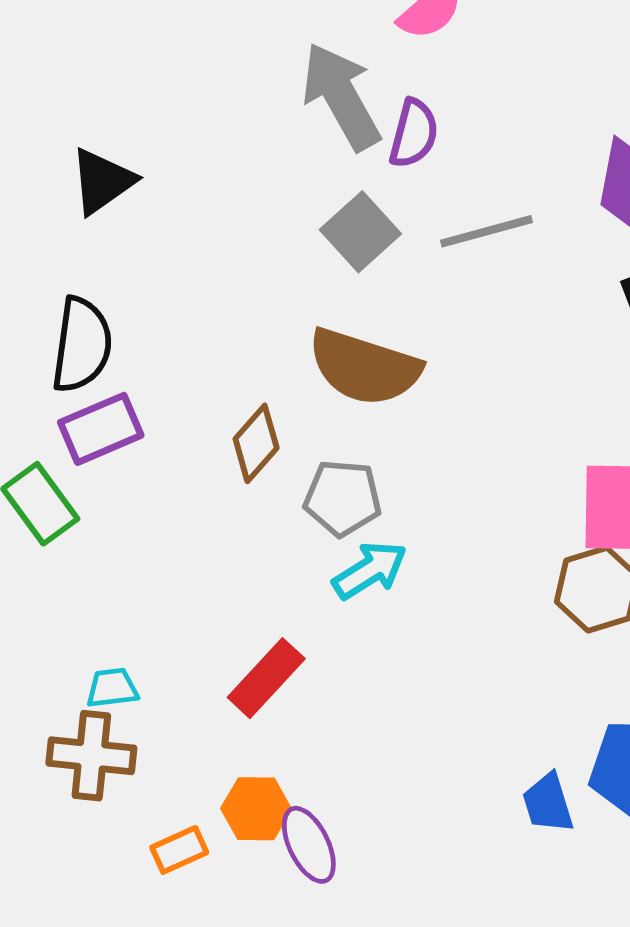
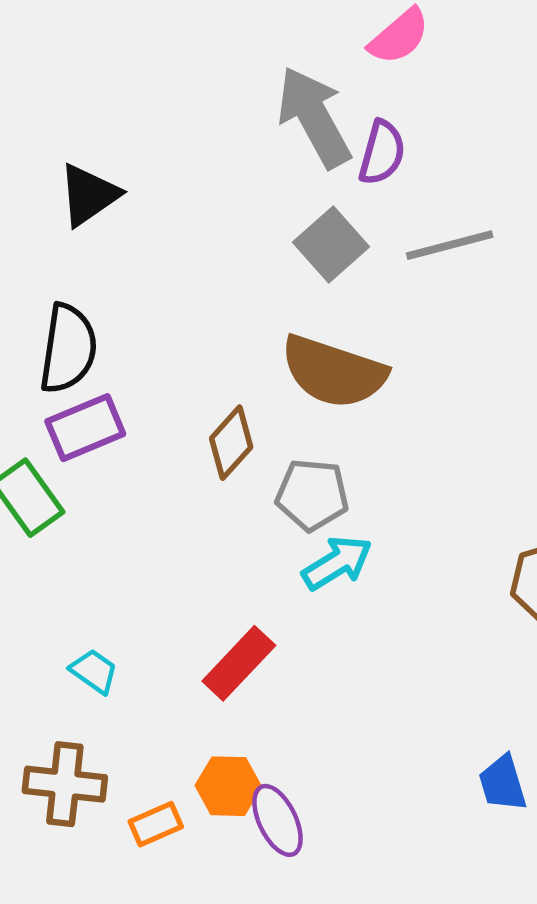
cyan trapezoid: (112, 688) -> (94, 671), turned 42
brown cross: (91, 756) -> (65, 784), moved

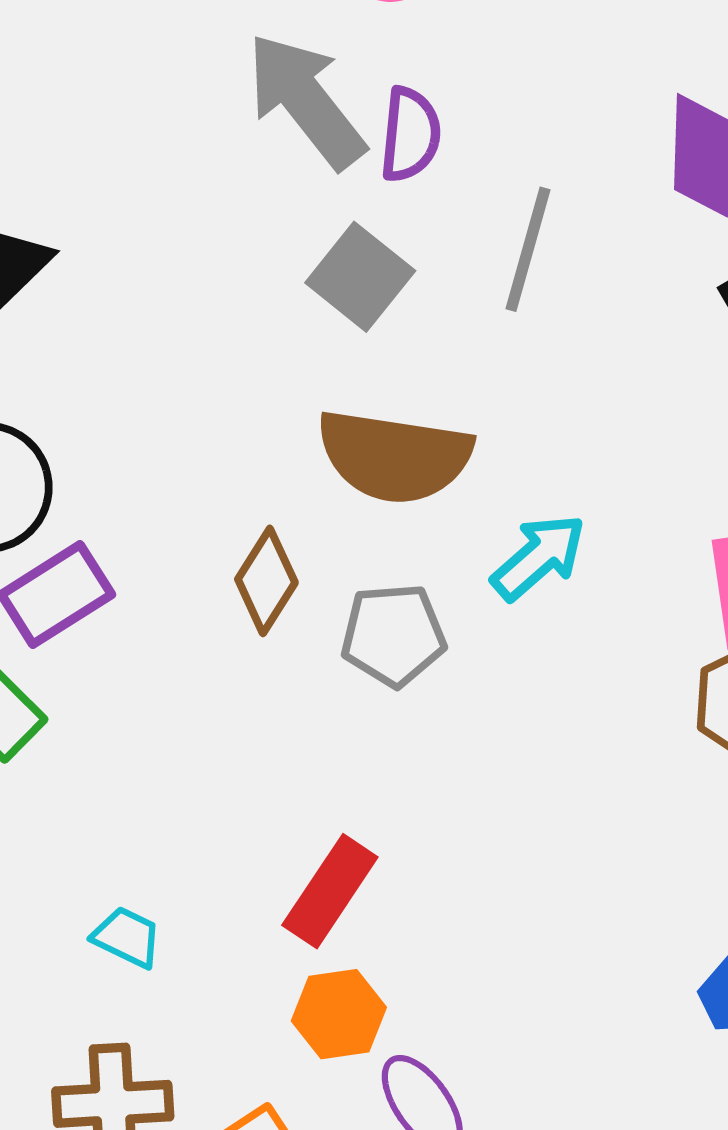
gray line: (450, 245) -> (528, 249), turned -50
cyan arrow: (337, 563) -> (539, 557), moved
orange hexagon: (228, 786) -> (339, 1014), moved

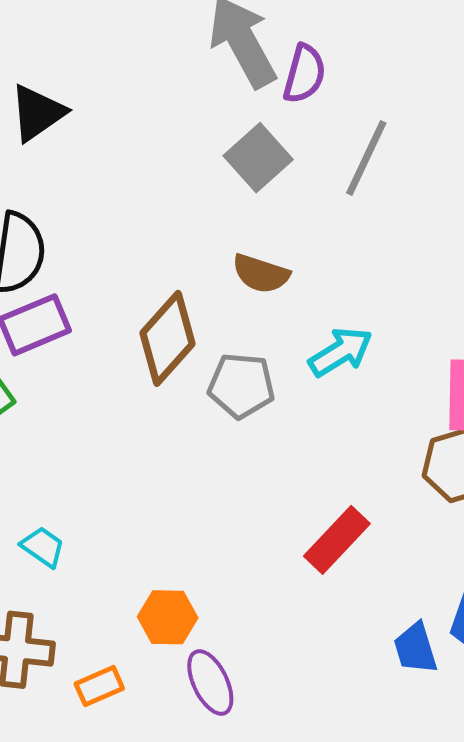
brown semicircle: (394, 456) -> (261, 274), size x0.6
brown diamond: (266, 581) -> (168, 338), size x1.4
red rectangle: (330, 891) -> (337, 540), moved

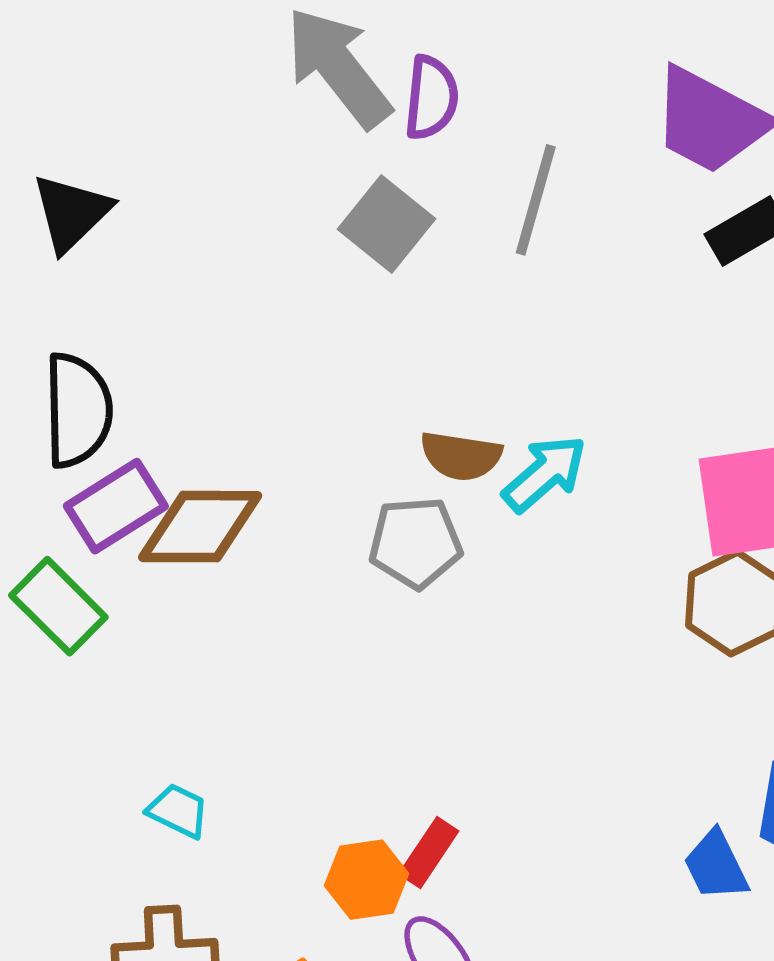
brown semicircle: (261, 274) -> (461, 456), moved
brown diamond: (168, 338) -> (200, 527), moved, turned 58
red rectangle: (337, 540) -> (429, 853), moved, size x0.7

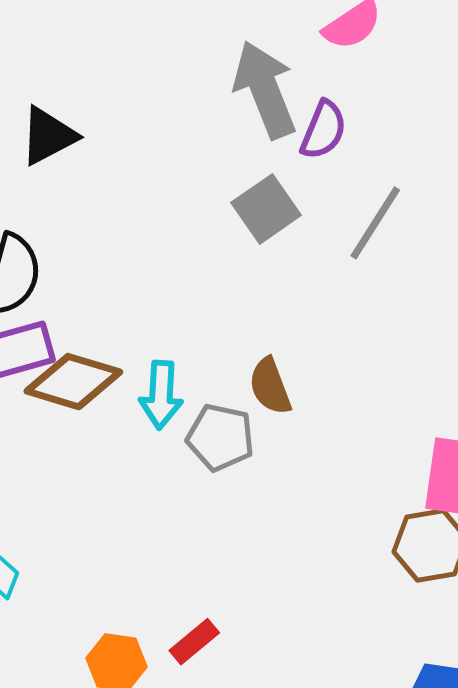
brown semicircle: (461, 456) -> (270, 386), turned 44
cyan arrow: (545, 474) -> (161, 395), moved, turned 118
red rectangle: (429, 853) -> (194, 642), moved

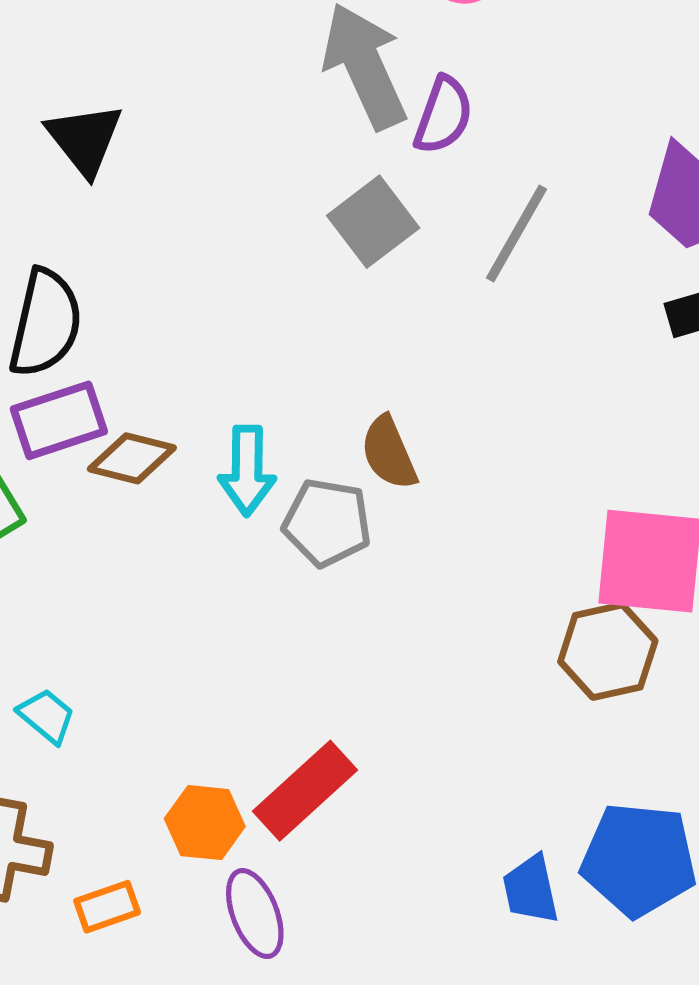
black triangle: (48, 136) -> (85, 139), turned -38
brown diamond: (73, 382) -> (132, 458), size x0.7
red rectangle: (194, 642) -> (305, 791), size x1.6

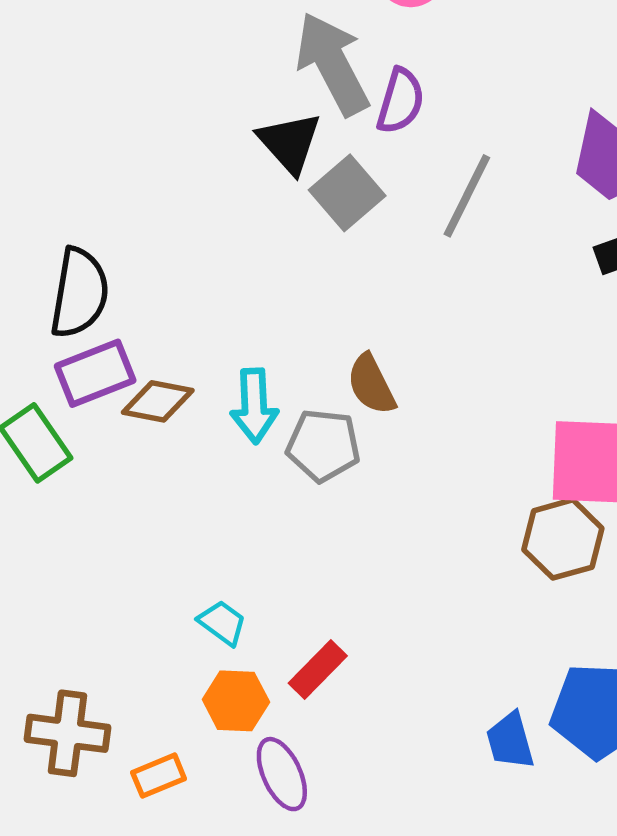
black triangle: (85, 139) -> (290, 143), moved
cyan trapezoid: (47, 716) -> (222, 623), moved
red rectangle: (305, 791) -> (318, 670), size x0.7

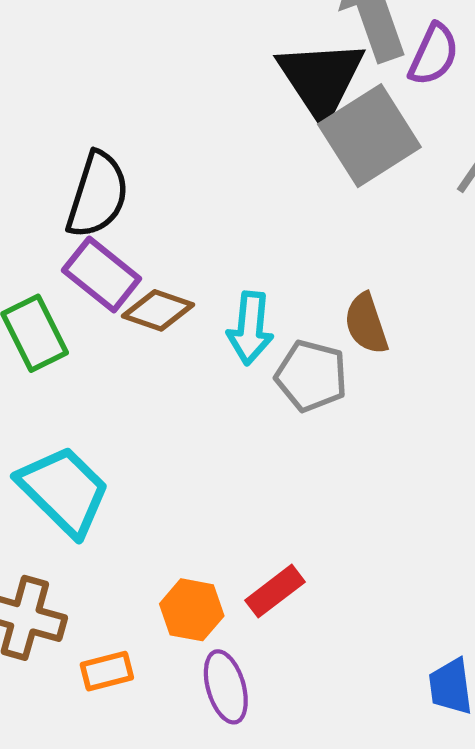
black triangle: (290, 143) -> (321, 79), size x1.4
gray square: (347, 193) -> (369, 136), size x1.4
purple rectangle: (95, 373) -> (102, 275), turned 52
cyan trapezoid: (222, 623) -> (64, 491), moved, size x2.0

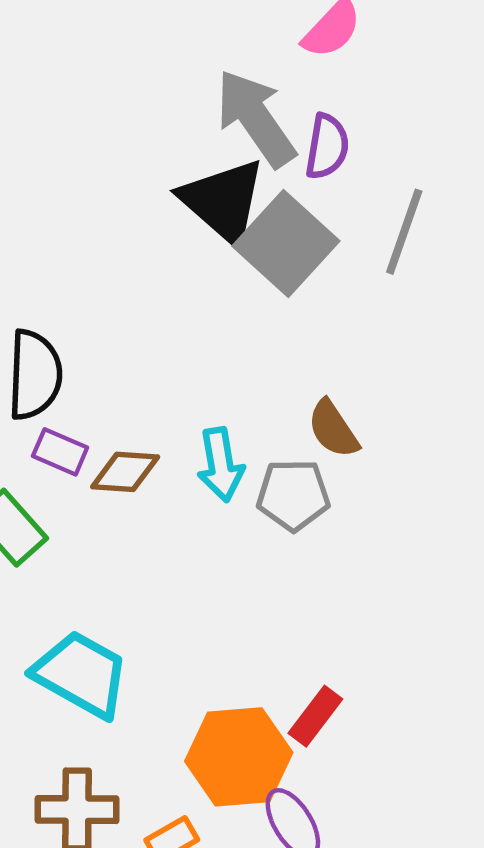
purple rectangle: (102, 275) -> (60, 452), size x0.7
orange hexagon: (192, 610) -> (239, 757), size x1.6

